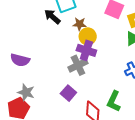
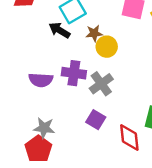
purple cross: (86, 50) -> (74, 73), moved
purple semicircle: (20, 60) -> (41, 80), moved

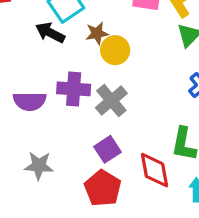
purple square: (96, 120) -> (107, 149), turned 30
red pentagon: (38, 149) -> (103, 188), moved

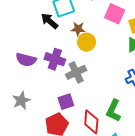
gray star: (39, 166) -> (21, 101), turned 30

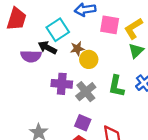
purple semicircle: (26, 60) -> (31, 56), moved
purple square: (66, 102) -> (83, 123), turned -35
green L-shape: (113, 111) -> (116, 86), moved

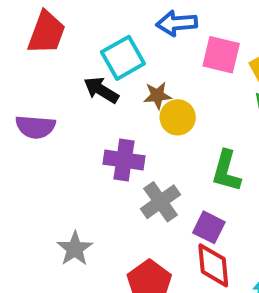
purple semicircle: (31, 56) -> (35, 127), moved
gray cross: (86, 92) -> (160, 202), moved
purple square: (83, 123) -> (209, 227), moved

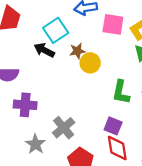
purple cross: (124, 160) -> (25, 105), moved
gray cross: (160, 202) -> (64, 128), moved

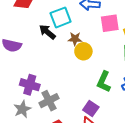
pink square: (113, 24) -> (110, 23), turned -30
purple cross: (25, 105) -> (30, 85), moved

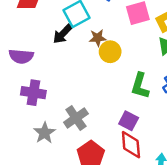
black arrow: (47, 32) -> (63, 34), turned -78
purple cross: (30, 85) -> (33, 93), moved

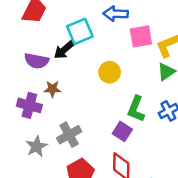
brown star: (98, 38) -> (52, 89), moved
purple semicircle: (21, 56) -> (36, 61), moved
purple square: (129, 121) -> (122, 131), moved

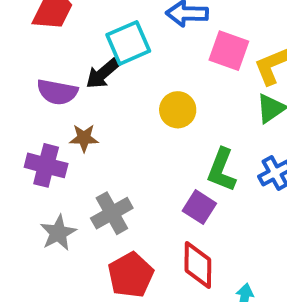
pink square: (141, 36) -> (229, 51), turned 30

